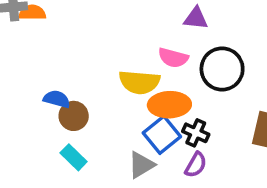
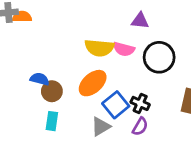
yellow semicircle: (139, 82) -> (99, 48), moved
orange ellipse: (169, 105) -> (93, 83), moved, turned -40
cyan rectangle: (74, 157) -> (52, 121), turned 54

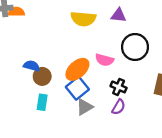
yellow semicircle: (99, 48) -> (83, 19), moved
pink semicircle: (124, 49) -> (104, 60), moved
blue square: (116, 105) -> (77, 88), moved

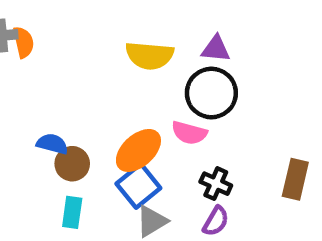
orange semicircle: (16, 12) -> (24, 42), turned 77
black circle: (135, 47) -> (211, 93), moved

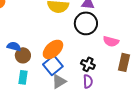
pink semicircle: (189, 133) -> (111, 41), moved
purple semicircle: (216, 221) -> (88, 81), turned -32

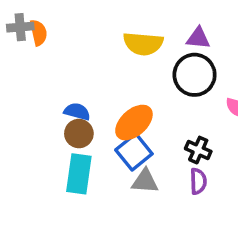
blue semicircle: (14, 46) -> (77, 112), moved
cyan rectangle: (23, 77) -> (79, 174), size x1.5
gray triangle: (59, 81) -> (145, 181), turned 35

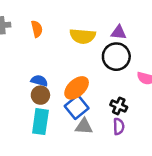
orange semicircle: (39, 33) -> (37, 29), moved

